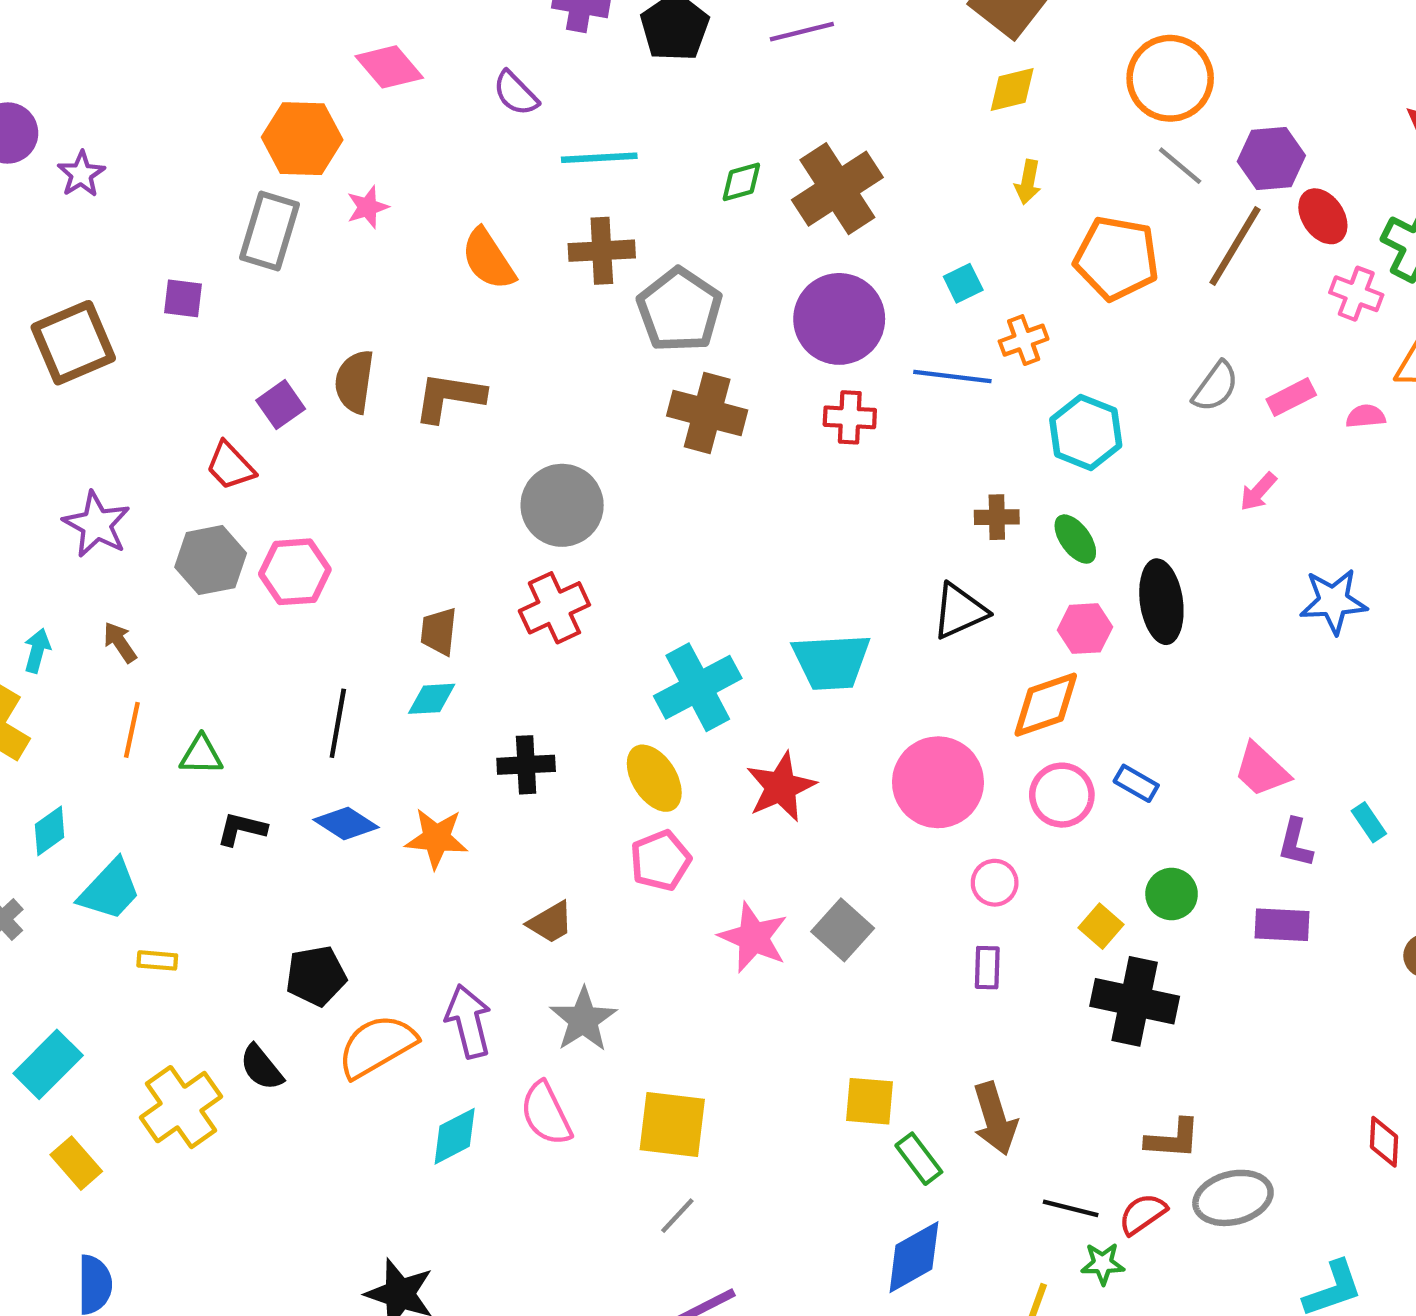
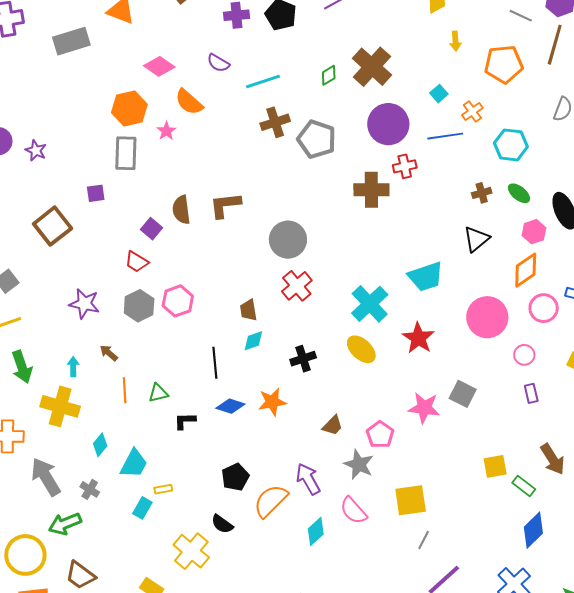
orange semicircle: (488, 259) -> (189, 102), moved
brown cross: (707, 413) -> (371, 190), moved
pink pentagon: (660, 861) -> (380, 435), moved
cyan rectangle: (48, 1064) -> (142, 508), moved, size x0.7

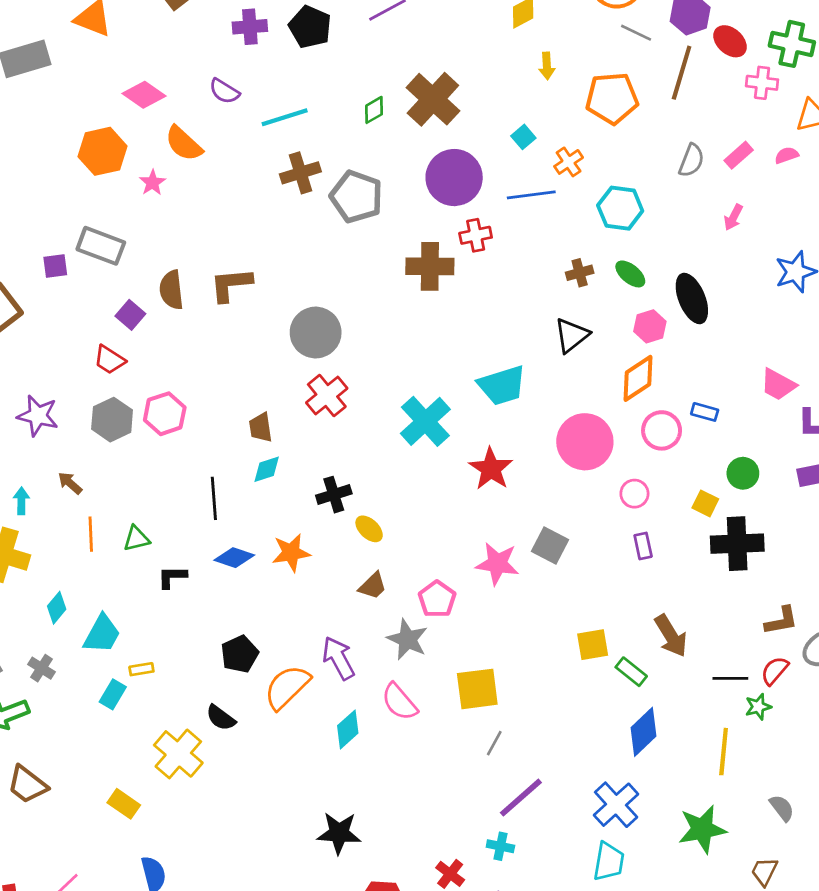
gray rectangle: (126, 153) -> (101, 246), moved, turned -72
yellow ellipse: (361, 349) -> (369, 529), moved, size x0.7

